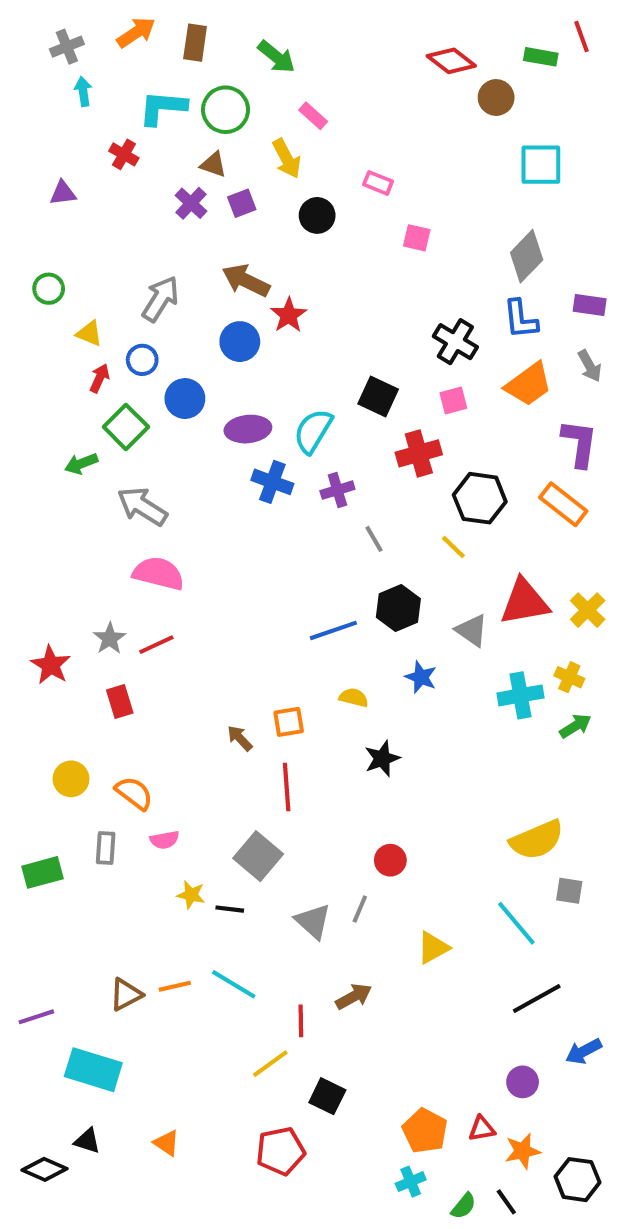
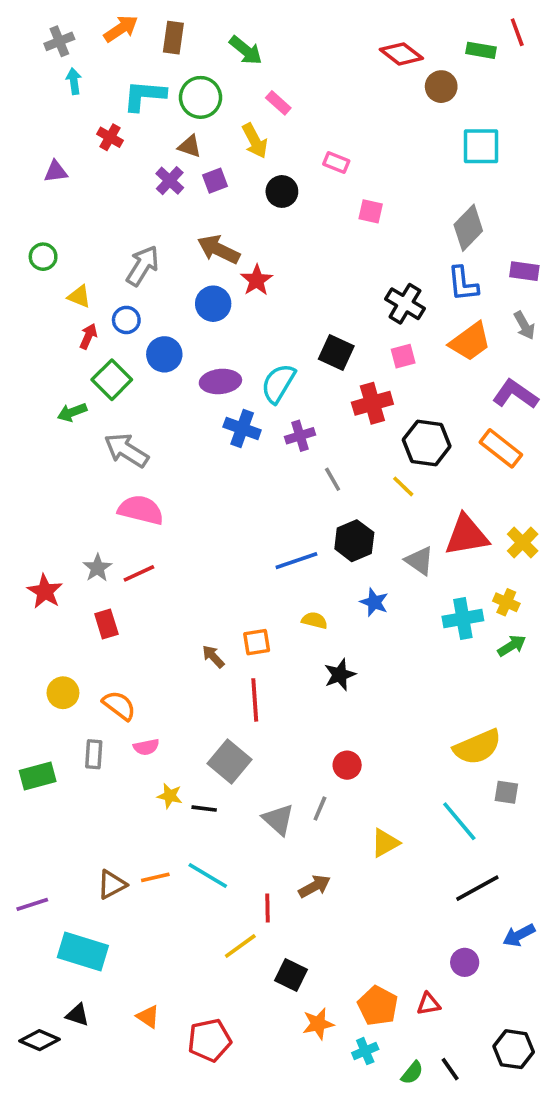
purple L-shape: (579, 443) -> (515, 394), turned -63
red pentagon: (280, 1151) -> (210, 1040), moved
orange star: (523, 1151) -> (318, 1024), moved

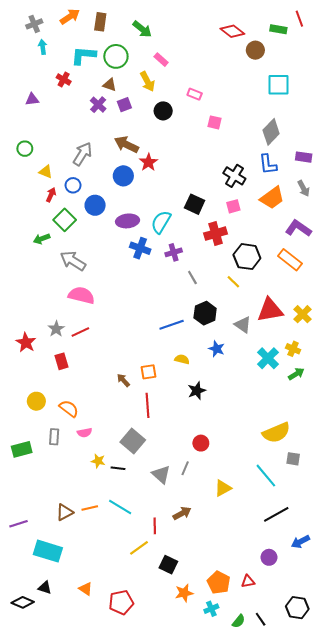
cyan cross: (463, 619) -> (268, 358), turned -35

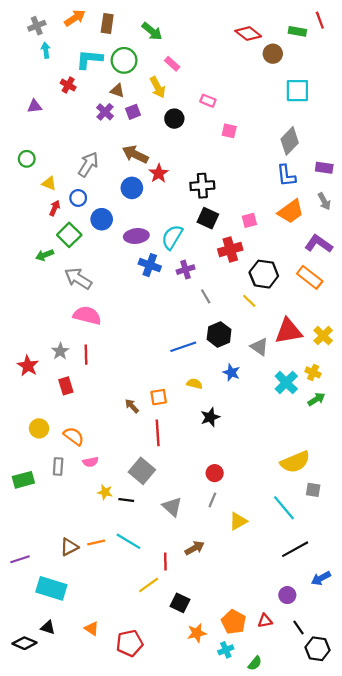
black cross: (234, 176) -> (202, 186), moved, turned -35
red line: (80, 332) -> (86, 355), turned -66
gray line: (185, 468) -> (212, 500), moved
black line: (261, 619) -> (299, 627), moved

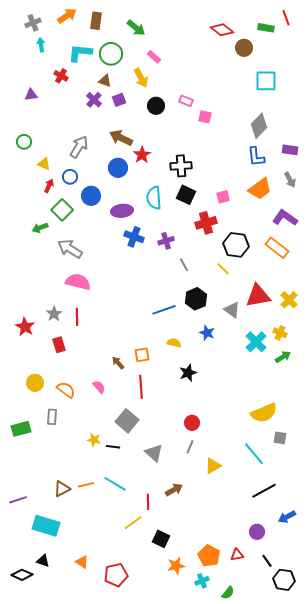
pink rectangle: (208, 101) -> (186, 101), moved
cyan semicircle: (172, 237) -> (154, 198), moved, turned -35
pink semicircle: (90, 462) -> (99, 387), moved, turned -120

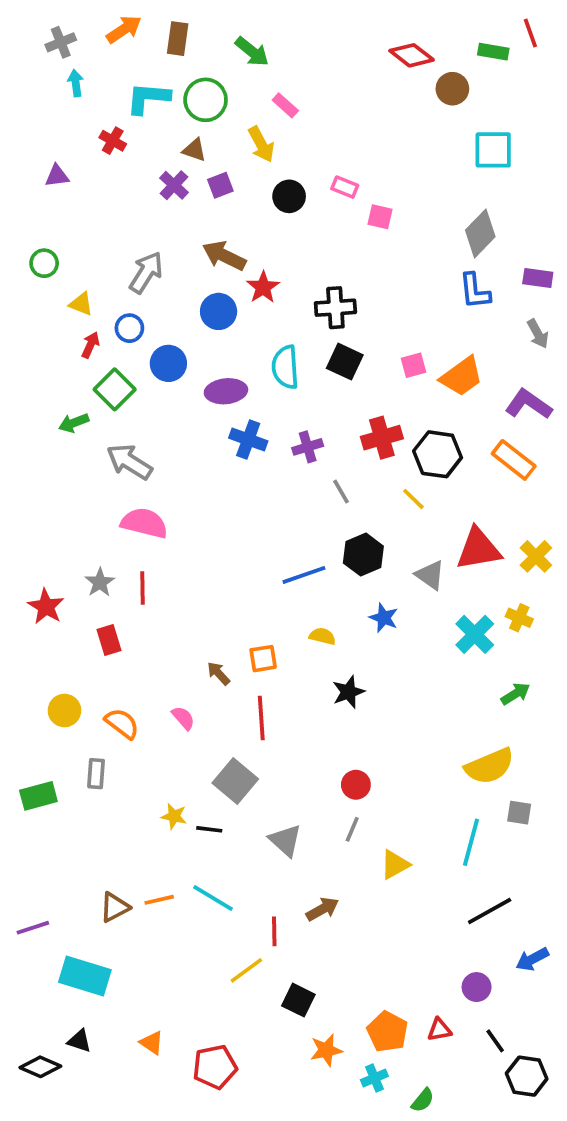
orange trapezoid: (260, 189) -> (462, 376), moved
red cross: (206, 223) -> (382, 438), moved
green arrow: (283, 357) -> (516, 694), moved
cyan line: (254, 454) -> (471, 842), turned 55

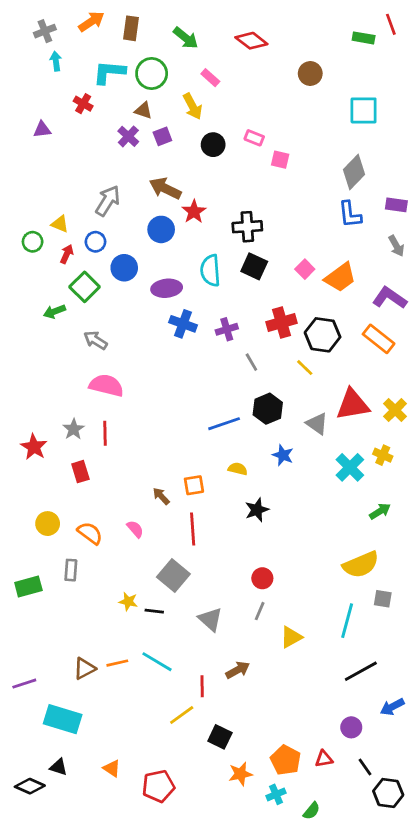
red diamond: (412, 55) -> (251, 41), moved
brown circle: (452, 89) -> (310, 74), moved
green circle: (44, 263) -> (33, 242), moved
pink square: (413, 365) -> (305, 269), turned -30
gray arrow: (129, 462) -> (95, 340), size x0.7

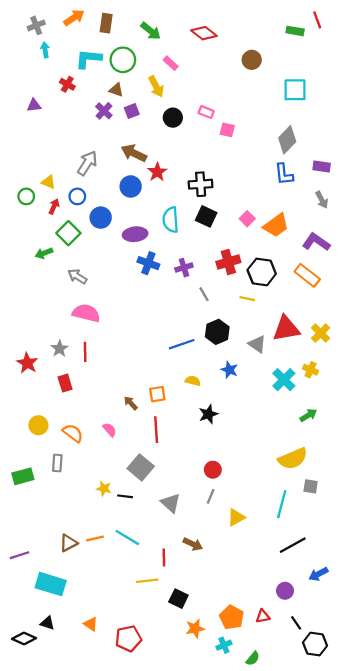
yellow line: (305, 368) -> (247, 299), turned -32
brown arrow: (238, 670) -> (193, 544), turned 54
yellow line: (182, 715) -> (147, 581), turned 30

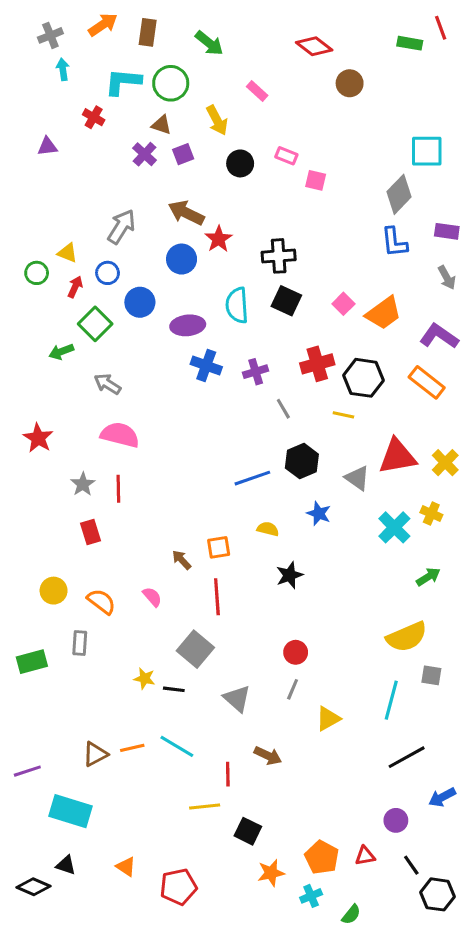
red diamond: (204, 33) -> (314, 46), moved
pink rectangle: (171, 63) -> (257, 91), moved
cyan square: (295, 90) -> (427, 151), moved
red star: (27, 363) -> (38, 438), moved

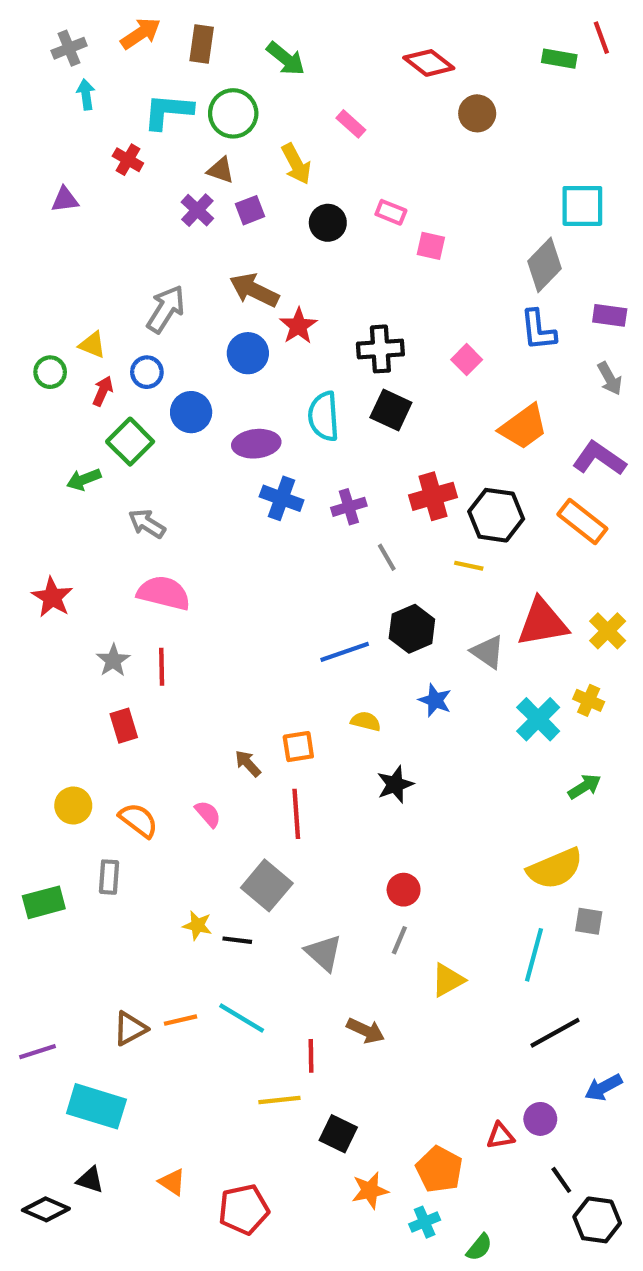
pink square: (343, 304) -> (467, 360), moved
red triangle: (365, 856) -> (500, 1136), moved

